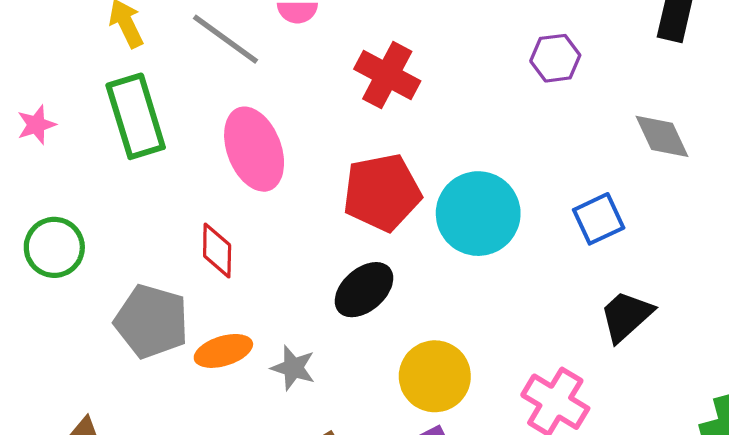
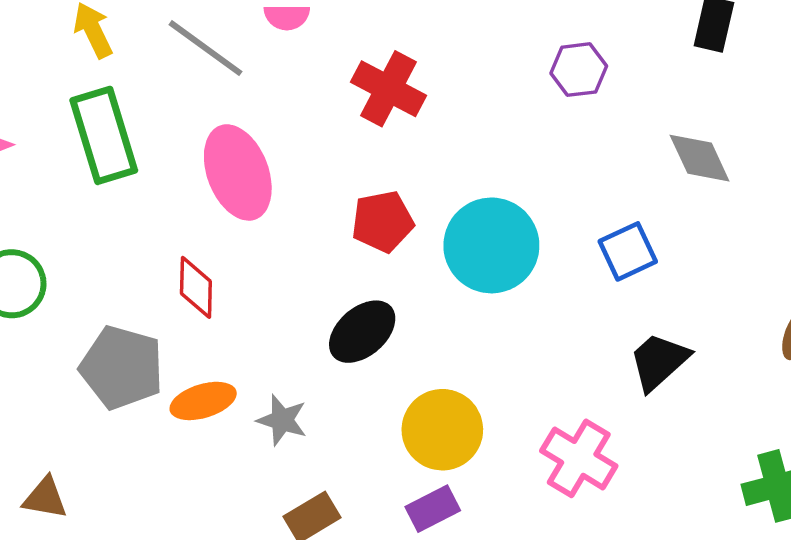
red pentagon: (382, 192) -> (383, 222), size x0.7

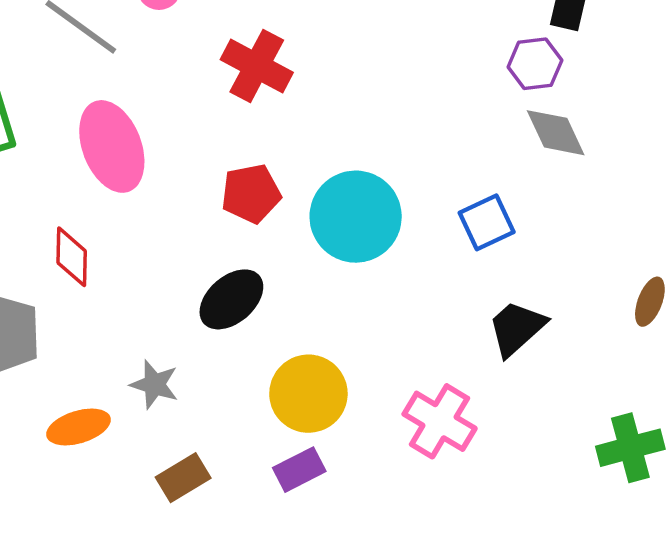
purple hexagon: (579, 70) -> (535, 64), moved
orange ellipse: (203, 401) -> (79, 427), moved

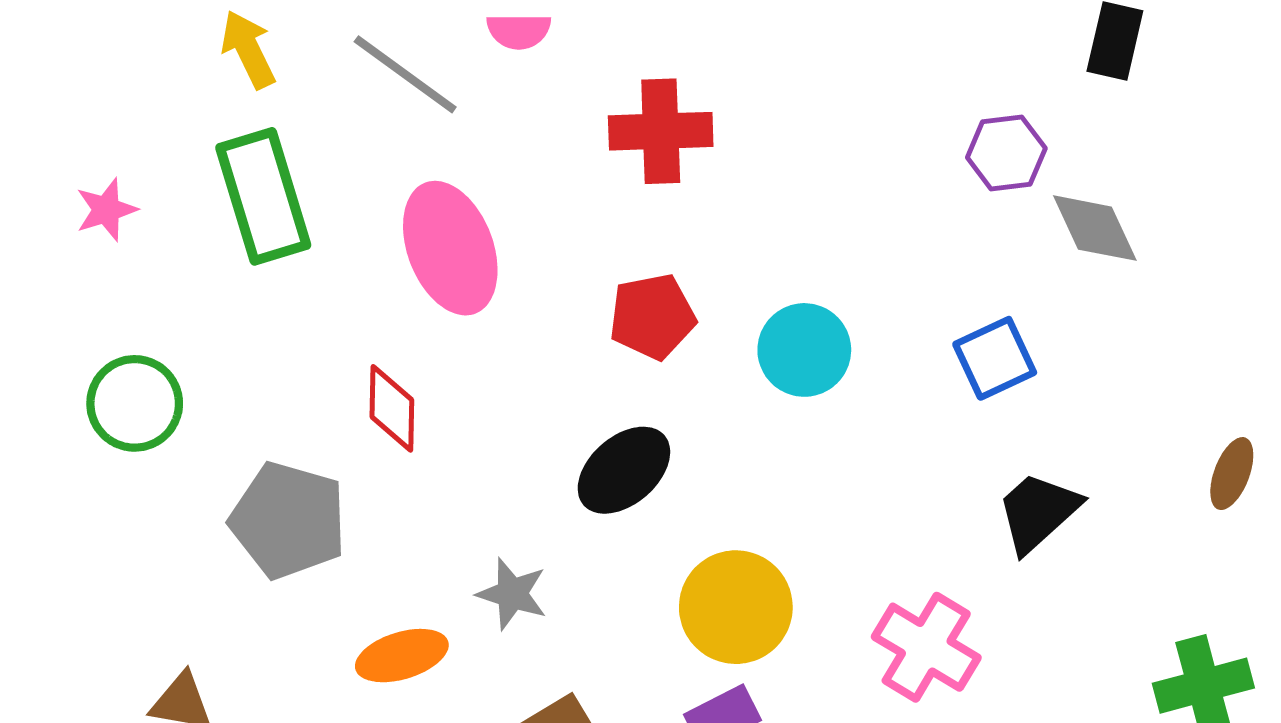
purple hexagon: (535, 64) -> (1006, 153), moved
red cross: (257, 66) -> (661, 131), turned -30
cyan circle: (356, 217) -> (804, 350), size x0.7

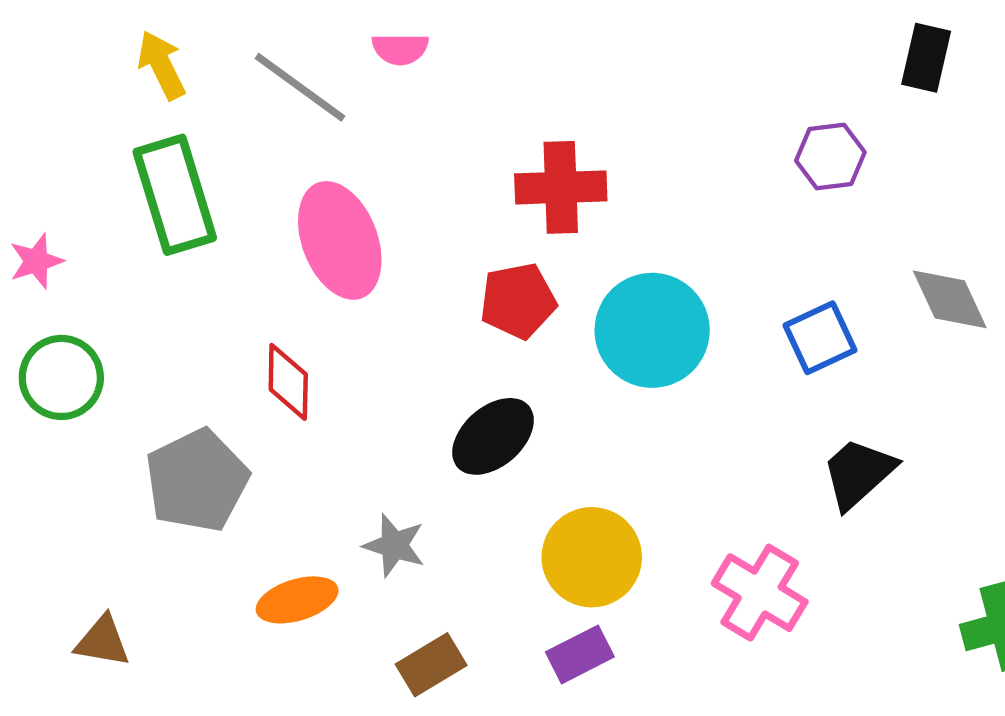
red cross: (661, 131) -> (561, 187), moved
pink star: (106, 210) -> (36, 261), moved
gray diamond: (1095, 228) -> (950, 299), moved
cyan circle: (804, 350) -> (652, 330), size x1.4
gray pentagon: (288, 520) -> (197, 481), turned 30

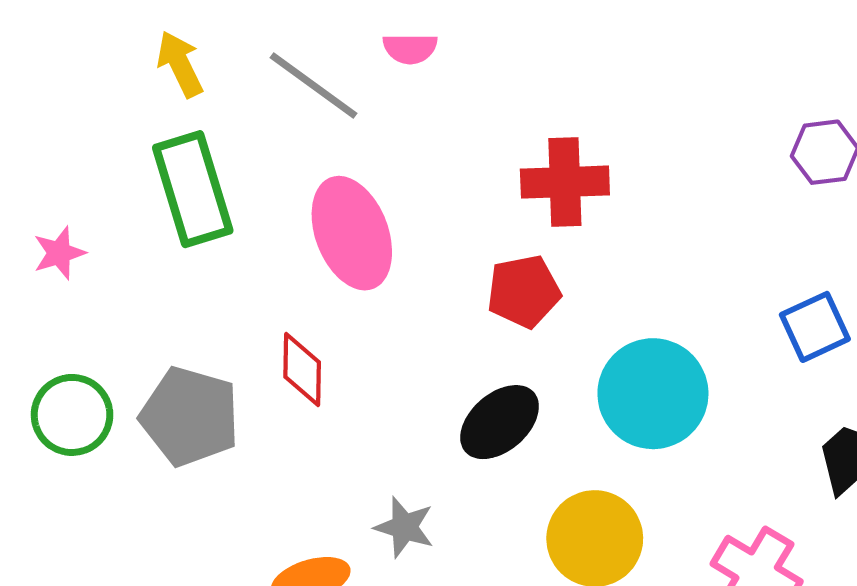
cyan circle: (652, 330) -> (653, 394), moved
green circle: (61, 377) -> (72, 415), moved
gray pentagon: (197, 481) -> (190, 416), moved, turned -30

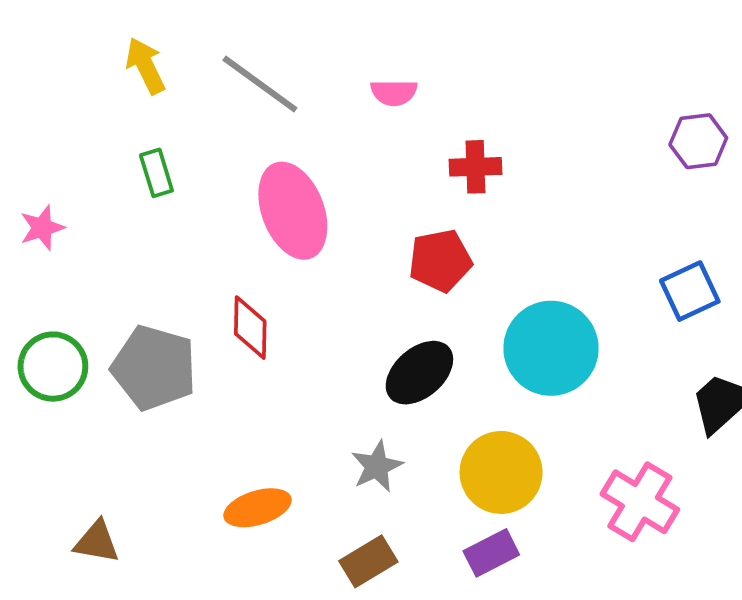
pink semicircle: (410, 48) -> (394, 93), moved
red cross: (565, 182) -> (475, 167), size x0.7
green rectangle: (193, 189) -> (156, 173), size x0.5
gray star: (404, 527) -> (377, 466), moved, turned 30

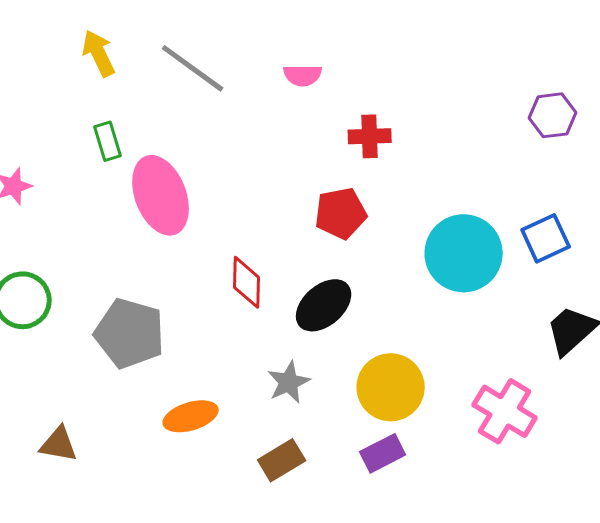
pink ellipse: (293, 211) -> (161, 195), moved
red diamond: (250, 328) -> (247, 282), moved
cyan circle: (551, 348) -> (464, 253), moved
gray pentagon: (154, 368) -> (130, 333), moved

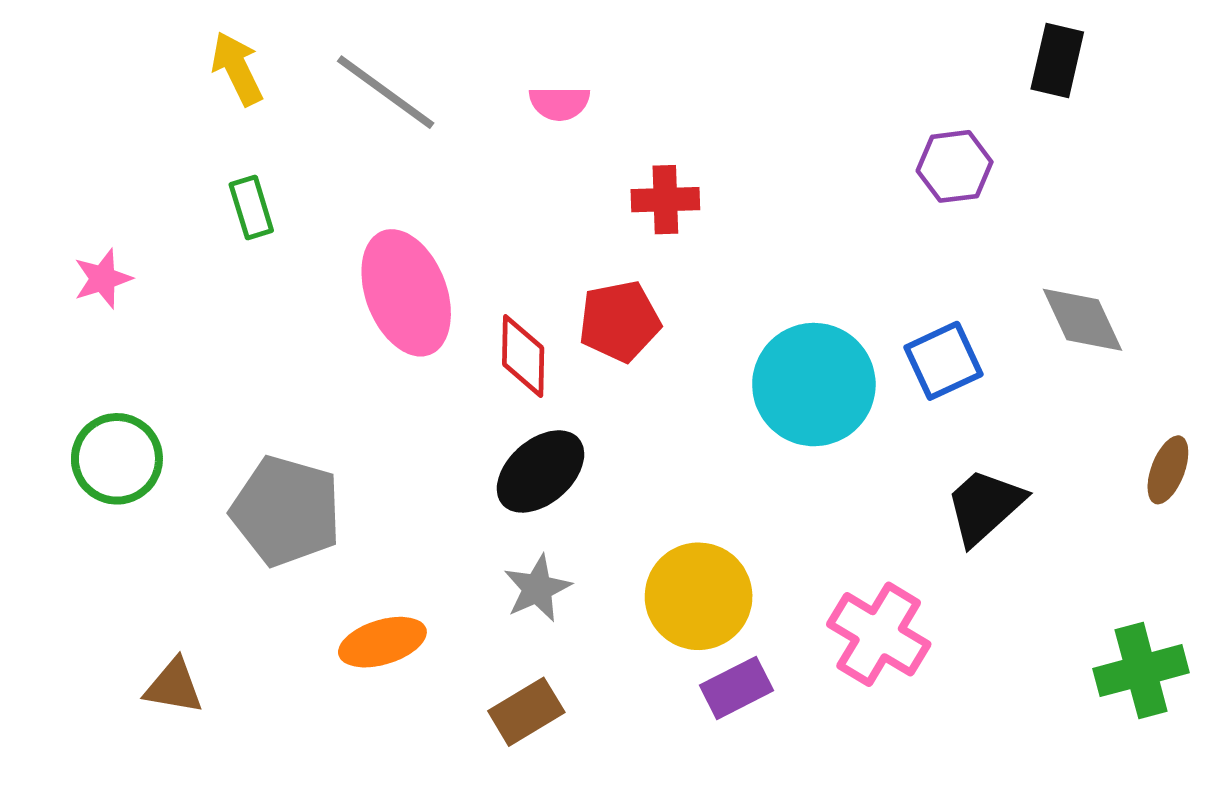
pink ellipse: (161, 195) -> (406, 293), moved
red diamond: (247, 282) -> (523, 356), moved
black ellipse: (324, 305) -> (540, 471), moved
purple rectangle: (383, 453) -> (736, 688), moved

